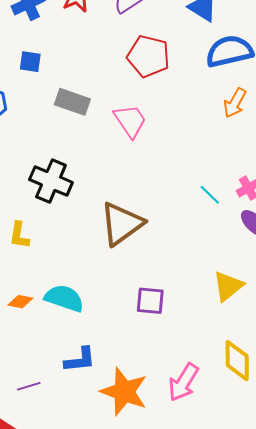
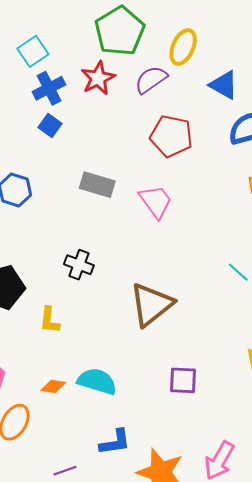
blue square: (30, 62) -> (50, 126), moved, turned 30
black cross: (51, 181) -> (79, 265), size x0.7

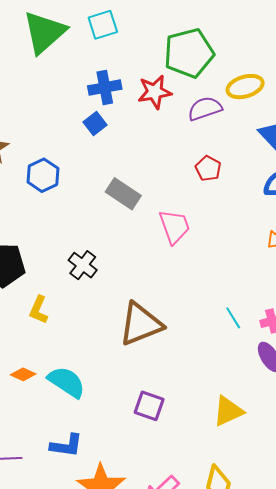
yellow ellipse: (183, 47) -> (245, 87), turned 33
cyan square: (33, 51) -> (103, 25), moved
red pentagon: (171, 136) -> (208, 168), size x0.6

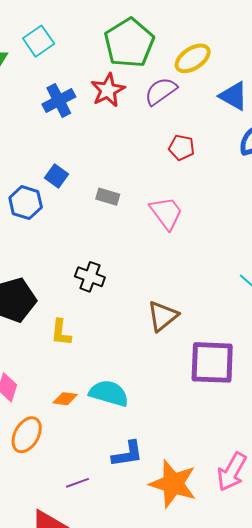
blue square: (95, 124) -> (56, 176), moved
gray rectangle: (123, 194) -> (108, 197), size x0.7
brown triangle: (141, 324) -> (163, 316), size x0.7
purple square: (149, 406) -> (212, 362), moved, size x1.6

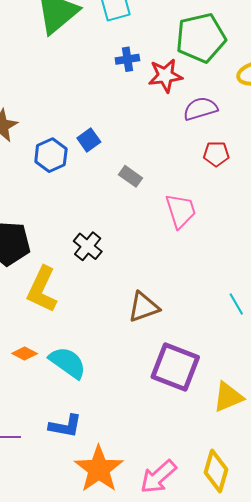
purple semicircle: (161, 91) -> (200, 109), moved
blue cross: (59, 101) -> (127, 59), moved, size x0.7
red pentagon: (181, 148) -> (216, 154), turned -30
yellow L-shape: (61, 332) -> (42, 289), size x1.6

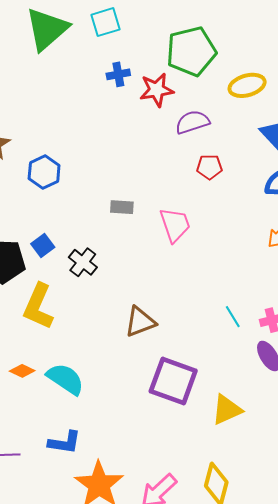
blue square: (89, 140) -> (43, 246), moved
gray rectangle: (131, 176) -> (122, 207), moved, turned -30

